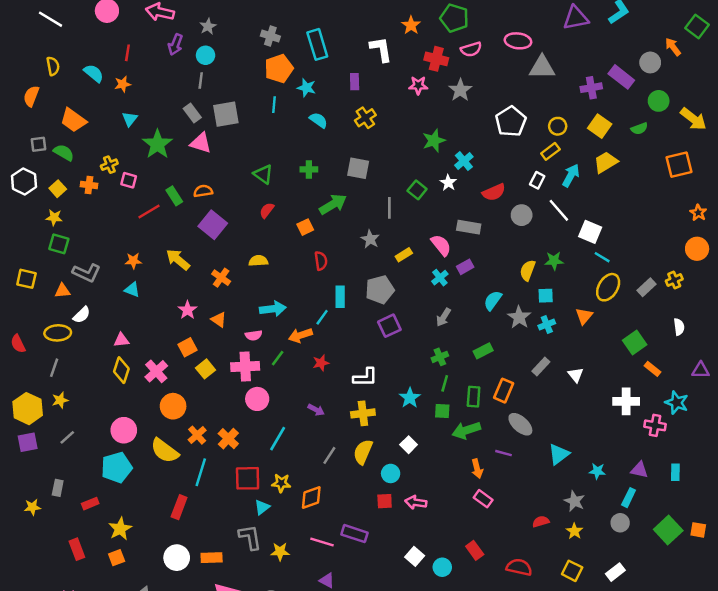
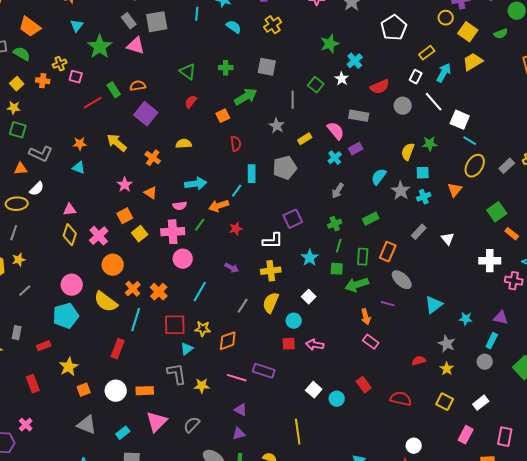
yellow circle: (558, 126) -> (446, 18), moved
purple square: (389, 326) -> (293, 219), moved
orange square: (117, 558) -> (84, 390), moved

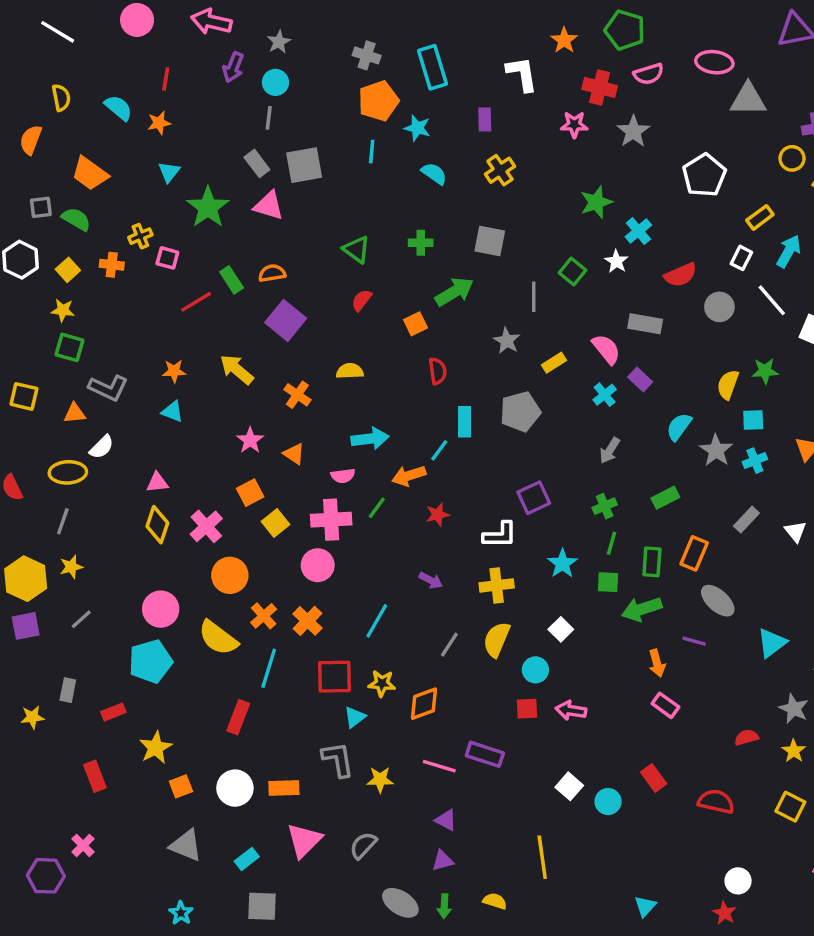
purple rectangle: (356, 149) -> (640, 380), turned 72
pink circle: (183, 259) -> (318, 565), moved

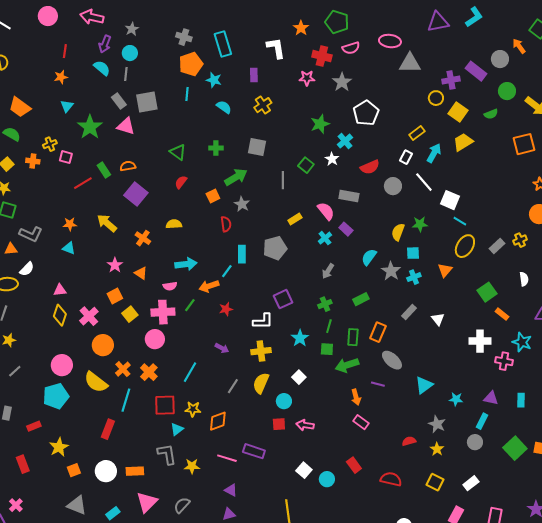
cyan semicircle: (118, 108) -> (102, 68), moved
white pentagon: (704, 175) -> (366, 113), moved
gray star: (507, 341) -> (242, 204), moved

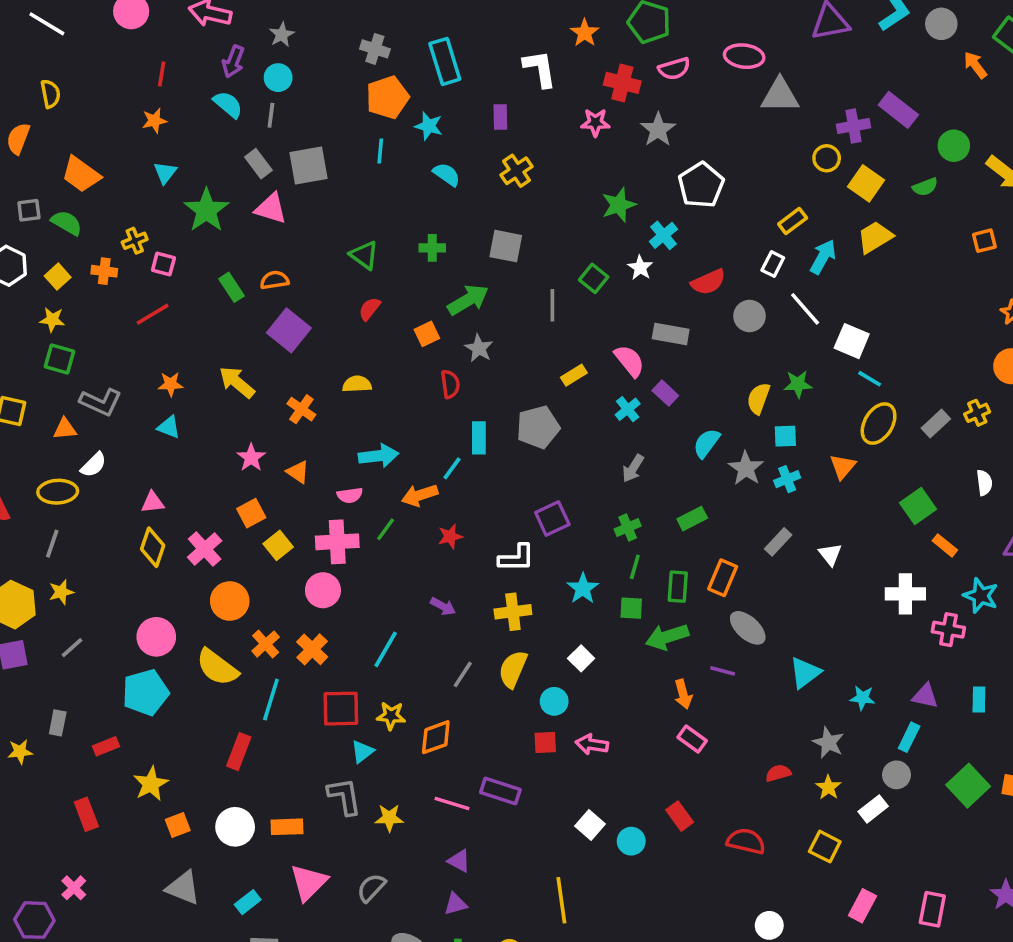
gray circle: (500, 59) -> (941, 24), moved
orange square: (524, 144) -> (984, 241), size x0.6
red line: (83, 183) -> (153, 314), moved
white rectangle: (471, 483) -> (873, 809), moved

